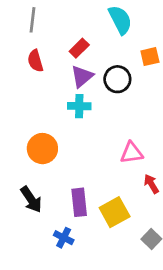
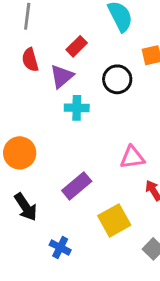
purple triangle: (82, 76) -> (62, 76), moved
orange circle: (42, 149) -> (20, 153), moved
purple rectangle: (79, 202) -> (77, 186), moved, turned 56

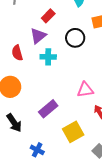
red semicircle: (30, 60) -> (17, 53), moved

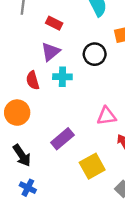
red rectangle: (48, 16) -> (54, 23), moved, turned 72
red semicircle: (17, 53) -> (33, 80), moved
blue cross: (37, 150) -> (28, 188), moved

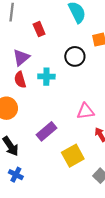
red rectangle: (54, 23) -> (39, 29), turned 40
purple triangle: (51, 52) -> (21, 58), moved

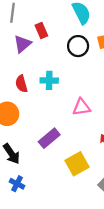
black circle: (75, 56) -> (78, 46), moved
purple triangle: (21, 58) -> (23, 44), moved
pink triangle: (85, 111) -> (81, 107), moved

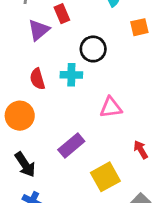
black circle: (78, 46) -> (93, 49), moved

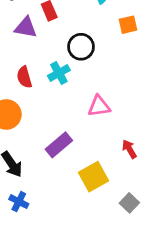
purple triangle: (39, 30) -> (26, 27), turned 50
cyan cross: (71, 75) -> (59, 73), turned -30

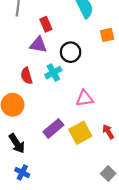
purple triangle: (26, 27) -> (38, 45), moved
yellow square: (93, 177) -> (80, 133), moved

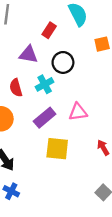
red rectangle: (46, 24) -> (49, 30), moved, turned 56
purple rectangle: (53, 128) -> (45, 118), moved
yellow square: (80, 133) -> (57, 149), moved, turned 35

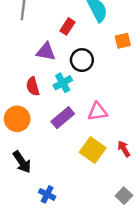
yellow square: (57, 149) -> (93, 150), moved, turned 30
blue cross: (11, 191) -> (47, 194), moved

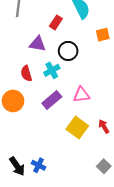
black arrow: (22, 162) -> (17, 166), moved

